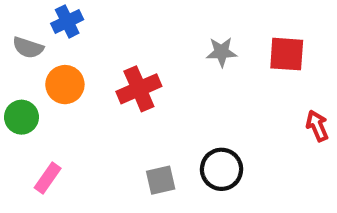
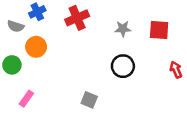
red cross: (139, 89) -> (77, 18), moved
black circle: (222, 169) -> (123, 66), moved
gray square: (161, 180) -> (89, 100), turned 35

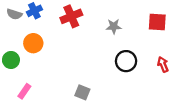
gray semicircle: (16, 26) -> (14, 14), moved
red square: (159, 30) -> (157, 22), moved
black circle: (123, 66) -> (126, 61), moved

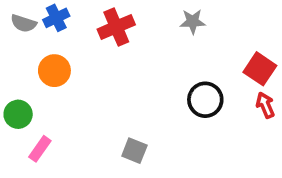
red square: (157, 22) -> (260, 69), moved, turned 30
gray star: (114, 26) -> (193, 22), moved
green circle: (11, 60) -> (18, 114), moved

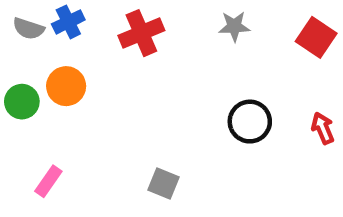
red square: (260, 69) -> (316, 37), moved
green circle: (18, 114) -> (22, 102), moved

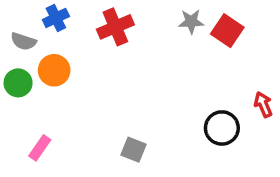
gray semicircle: (28, 29) -> (23, 41), moved
red square: (316, 37) -> (227, 31), moved
black circle: (250, 122) -> (222, 128), moved

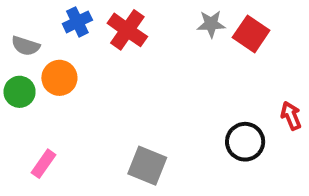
blue cross: (56, 18) -> (77, 22), moved
red cross: (115, 27) -> (127, 30), turned -32
gray square: (133, 150) -> (147, 166), size x1.4

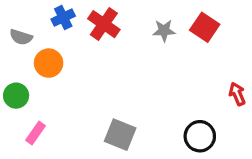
gray star: (211, 24) -> (164, 31), moved
green circle: (20, 92) -> (16, 96), moved
black circle: (245, 142) -> (200, 136), moved

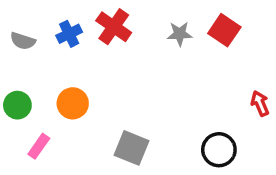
blue cross: (63, 18) -> (69, 34), moved
orange circle: (49, 63) -> (73, 103), moved

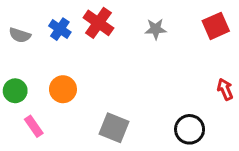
red square: (224, 30) -> (216, 26), moved, turned 32
blue cross: (69, 34) -> (60, 29), turned -30
pink rectangle: (39, 146) -> (34, 126), turned -70

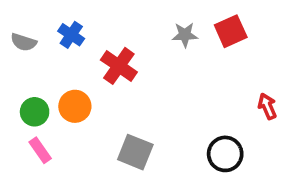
red cross: (98, 23) -> (119, 66), moved
red square: (216, 26) -> (231, 31), moved
green circle: (15, 91) -> (35, 112), moved

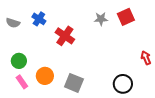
orange circle: (75, 106) -> (45, 76), moved

